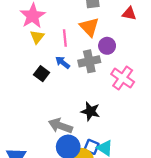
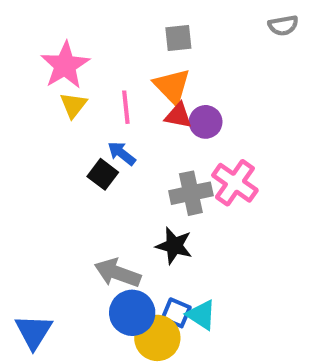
red triangle: (129, 14) -> (178, 116), moved
gray cross: (89, 61) -> (191, 193), moved
black square: (42, 74) -> (103, 174), moved

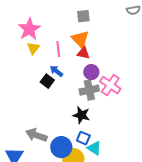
purple circle: (206, 122) -> (91, 72), moved
gray arrow: (117, 273) -> (36, 135), moved
blue square: (176, 313) -> (83, 138), moved

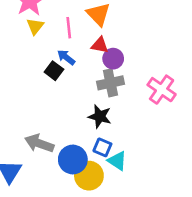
red triangle: (83, 53) -> (100, 45), moved
pink cross: (110, 85) -> (162, 90), moved

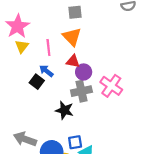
pink cross: (162, 90) -> (111, 86), moved
black star: (100, 116) -> (64, 110), moved
blue square: (102, 147) -> (75, 142), turned -32

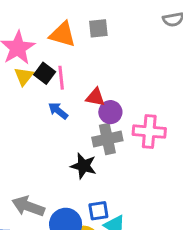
orange triangle: (72, 37) -> (63, 34), moved, turned -30
black square: (37, 82) -> (45, 73), moved
pink cross: (111, 86) -> (149, 132), turned -30

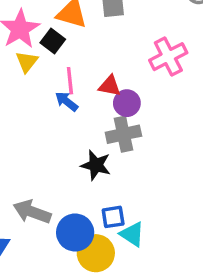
black square: (45, 73) -> (53, 41), moved
pink line: (61, 78) -> (70, 81), moved
pink cross: (149, 132) -> (168, 57), moved, turned -32

